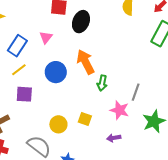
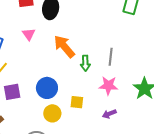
pink triangle: (46, 37) -> (29, 34), moved
blue circle: (56, 72) -> (47, 88), moved
gray line: (136, 92) -> (111, 57), moved

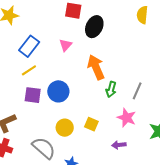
blue circle: (47, 88) -> (58, 91), moved

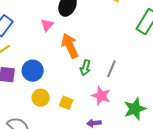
pink triangle: (66, 45) -> (47, 25), moved
yellow circle: (65, 128) -> (41, 98), moved

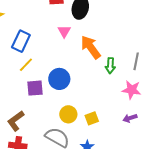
yellow circle: (41, 98) -> (68, 114), moved
yellow square: (66, 103) -> (92, 118), moved, turned -32

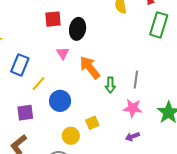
yellow line: (26, 65) -> (39, 84), moved
purple square: (35, 88) -> (25, 113), moved
yellow square: (92, 118) -> (92, 123), moved

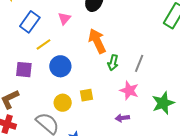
pink triangle: (63, 53) -> (64, 18), moved

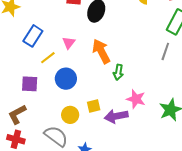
pink triangle: (64, 18) -> (69, 43), moved
gray line: (139, 63) -> (165, 51), moved
purple arrow: (122, 118) -> (116, 116), moved, size x1.6

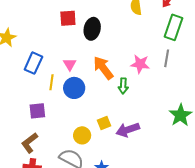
yellow line: (48, 58) -> (51, 82), turned -35
blue circle: (66, 79) -> (74, 88), moved
pink star: (136, 99) -> (140, 64), moved

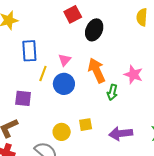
red square: (68, 18) -> (73, 14), turned -36
blue rectangle: (33, 63) -> (29, 51), turned -40
purple arrow: (128, 130) -> (121, 134), moved

